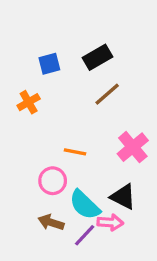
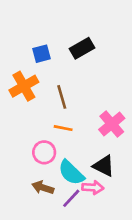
brown line: (107, 94) -> (62, 97), moved, turned -65
orange cross: (29, 102) -> (24, 86), size x1.5

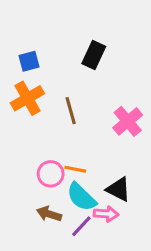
black rectangle: (82, 48) -> (94, 55), turned -35
blue square: (41, 54) -> (29, 61), moved
pink cross: (112, 124) -> (128, 121), moved
orange line: (63, 128) -> (75, 169), moved

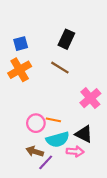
brown line: (71, 111) -> (60, 68), moved, turned -42
pink cross: (128, 121) -> (90, 98), moved
cyan semicircle: (81, 197) -> (58, 139), turned -60
purple line: (81, 226) -> (46, 162), moved

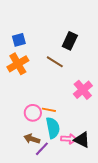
black rectangle: (66, 39) -> (70, 41), moved
black triangle: (84, 134) -> (82, 140), moved
cyan semicircle: (58, 139) -> (53, 128), turned -85

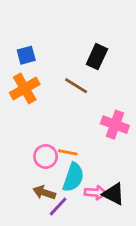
pink cross: (83, 90) -> (115, 125), turned -30
cyan semicircle: (53, 128) -> (73, 177), turned 30

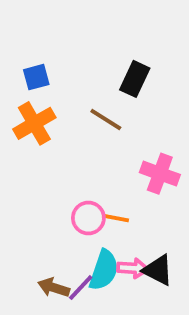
orange line: (68, 152) -> (115, 218), moved
pink circle: (46, 156) -> (88, 218), moved
cyan semicircle: (73, 177) -> (104, 270), moved
brown arrow: (44, 193) -> (54, 288), moved

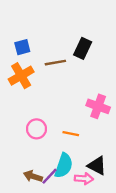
brown line: (106, 120) -> (55, 63), moved, turned -42
pink circle: (88, 218) -> (36, 129), moved
pink arrow: (133, 268) -> (84, 179), moved

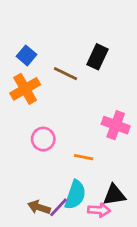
blue square: (22, 47) -> (26, 55), turned -35
brown line: (55, 63) -> (65, 74), turned 36
pink circle: (36, 129) -> (43, 139), moved
black triangle: (97, 166) -> (114, 195), turned -36

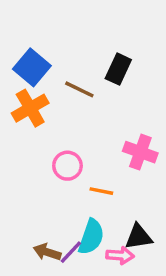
blue square: (26, 55) -> (32, 67), size x1.5
pink circle: (43, 139) -> (67, 166), moved

